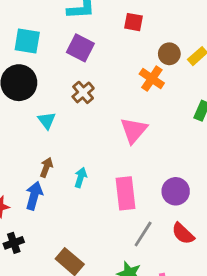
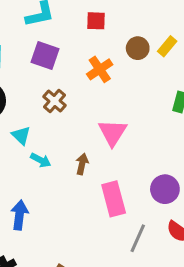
orange cross: (152, 79) -> (100, 69), moved, turned 30
brown arrow: (46, 167) -> (82, 164), moved
cyan arrow: (81, 178) -> (41, 160), moved, turned 108

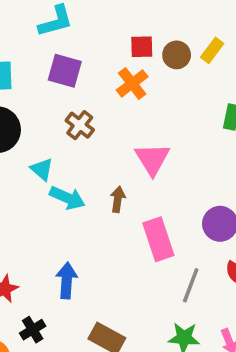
red square: (96, 21) -> (142, 47), moved
cyan arrow: (41, 160) -> (67, 198), size x1.4
blue arrow: (19, 215) -> (67, 280), moved

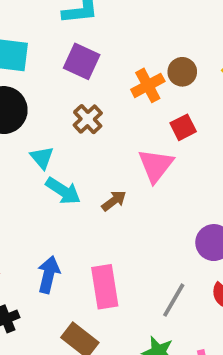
red square: (142, 47) -> (183, 127), moved, turned -35
brown circle: (177, 55) -> (182, 72), moved
brown arrow: (118, 199) -> (114, 201), turned 35
pink rectangle: (158, 239) -> (105, 287), moved

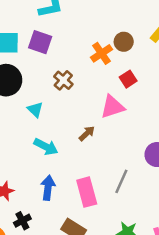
purple square: (82, 61) -> (40, 42), moved
pink triangle: (156, 166) -> (112, 107), turned 40
cyan arrow: (63, 191) -> (46, 147), moved
gray line: (174, 300) -> (121, 181), moved

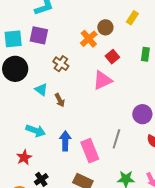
brown arrow: (87, 133) -> (60, 100), moved, turned 112
cyan arrow: (46, 147) -> (36, 131), moved
blue arrow: (48, 188) -> (65, 141), moved

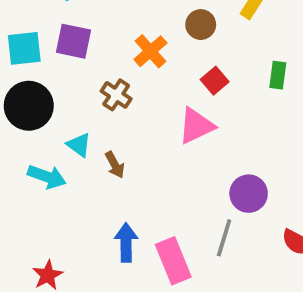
orange cross: (89, 39) -> (150, 51), moved
purple circle: (142, 114) -> (249, 194), moved
cyan arrow: (36, 131) -> (47, 177), moved

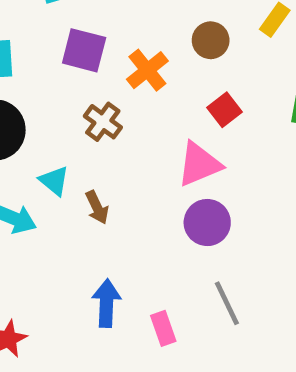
purple square: (73, 41) -> (84, 50), moved
purple circle: (249, 194) -> (207, 223), moved
gray line: (224, 238) -> (227, 303), turned -45
pink rectangle: (173, 261) -> (163, 328), size x0.6

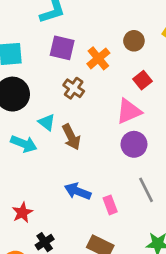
brown arrow: (97, 207) -> (71, 137), size x1.4
blue arrow: (106, 303) -> (78, 191), turned -70

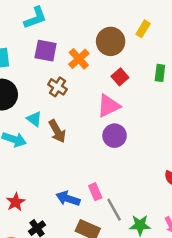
brown circle: (134, 41) -> (111, 41), size x1.5
gray line: (146, 190) -> (114, 210), moved
blue arrow: (78, 191) -> (68, 199), moved

